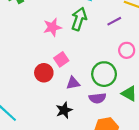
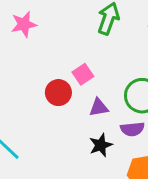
pink star: (52, 27) -> (24, 24), moved
black star: (64, 110) -> (101, 145), moved

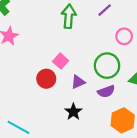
black star: (101, 145) -> (73, 112), moved

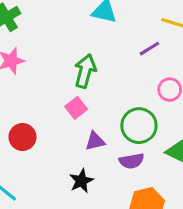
green arrow: (69, 16) -> (85, 71), moved
red circle: (46, 79) -> (22, 137), moved

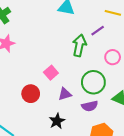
green arrow: (85, 71) -> (79, 45), moved
red circle: (22, 137) -> (31, 94), moved

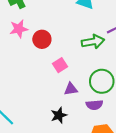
green arrow: (79, 45) -> (93, 42), turned 60
red circle: (31, 94) -> (42, 39), moved

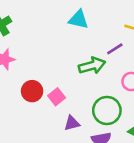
red circle: (42, 39) -> (32, 91), moved

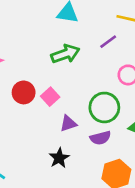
green arrow: (92, 66) -> (65, 54), moved

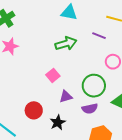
purple line: (108, 42) -> (99, 36), turned 56
red circle: (24, 92) -> (34, 110), moved

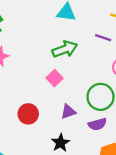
pink square: (53, 75) -> (55, 78), moved
red circle: (34, 110) -> (28, 114), moved

